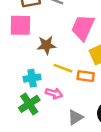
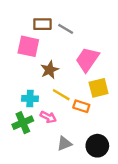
brown star: (46, 45) -> (50, 70), turned -30

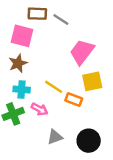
brown star: (50, 70) -> (18, 63), moved

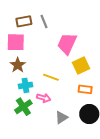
gray line: (61, 20) -> (44, 22), turned 48
orange rectangle: (74, 99) -> (85, 89), moved

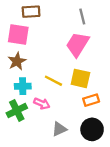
gray line: (44, 22) -> (82, 16), moved
yellow square: (81, 66) -> (80, 78), moved, turned 30
orange rectangle: (85, 89) -> (91, 100), turned -32

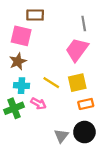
yellow square: (80, 78) -> (77, 83), turned -30
gray triangle: (59, 129) -> (61, 136), moved, turned -32

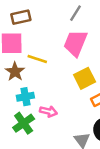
gray line: (84, 23) -> (76, 13), turned 56
yellow line: (51, 83) -> (37, 59), moved

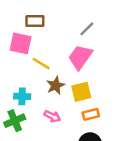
brown star: (15, 72) -> (56, 85), moved
pink arrow: (48, 111) -> (52, 116), moved

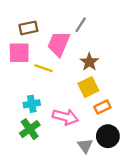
pink trapezoid: (80, 57) -> (59, 44), moved
brown star: (56, 85) -> (89, 62), moved
pink arrow: (52, 116) -> (65, 117), size x1.5

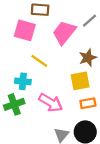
yellow line: (43, 68) -> (39, 61), moved

